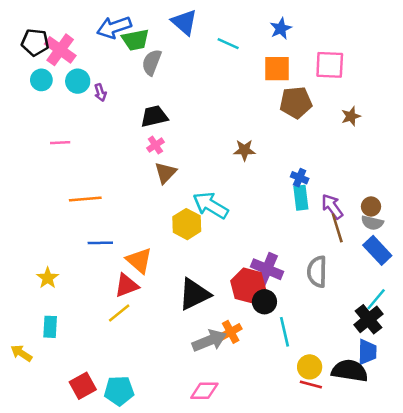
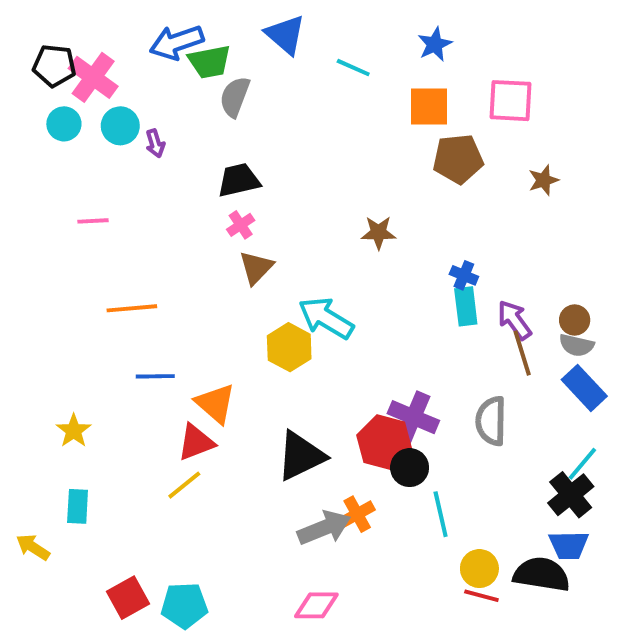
blue trapezoid: (367, 352) -> (569, 545), turned 88

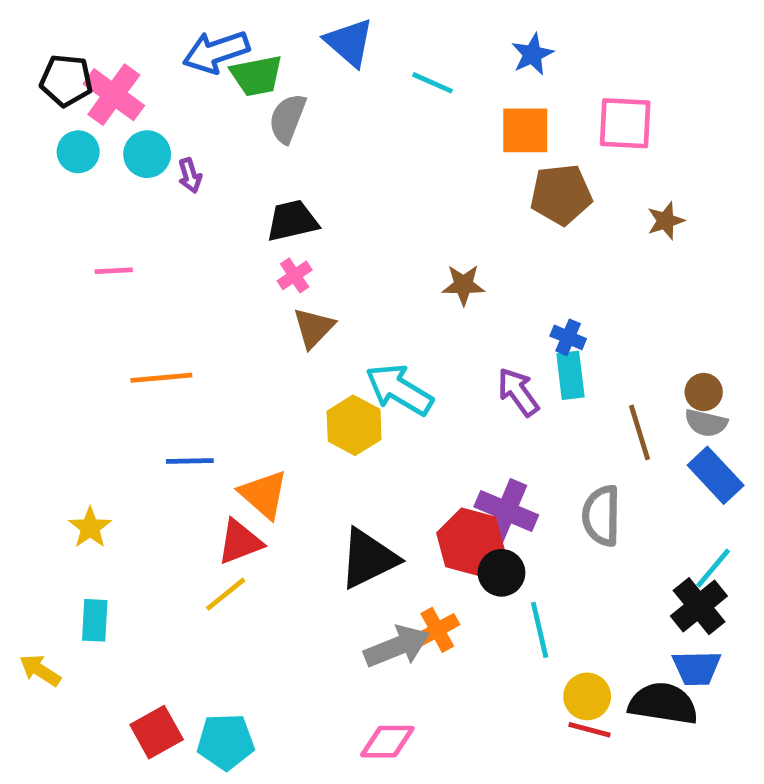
purple arrow: (514, 320) -> (518, 392), moved

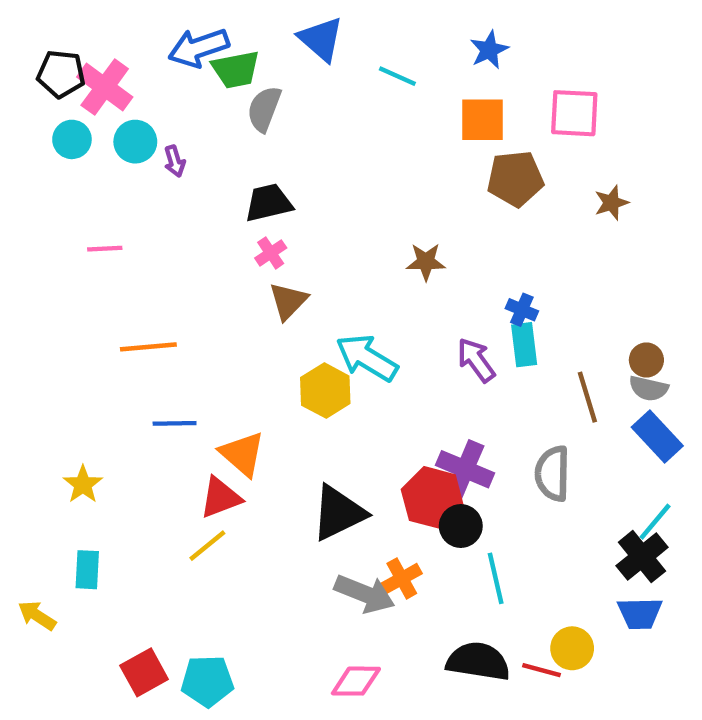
gray arrow: (397, 646) -> (365, 594), turned 44
yellow circle: (587, 696) -> (572, 648), moved
black semicircle: (663, 704) -> (478, 661), moved

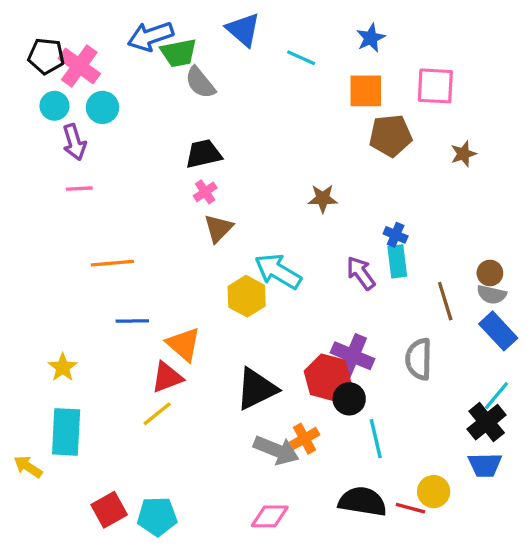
gray semicircle: (264, 109) -> (200, 83), turned -60
purple arrow: (175, 161) -> (74, 142), moved, size x1.5
cyan rectangle: (87, 570) -> (66, 432), size x1.6

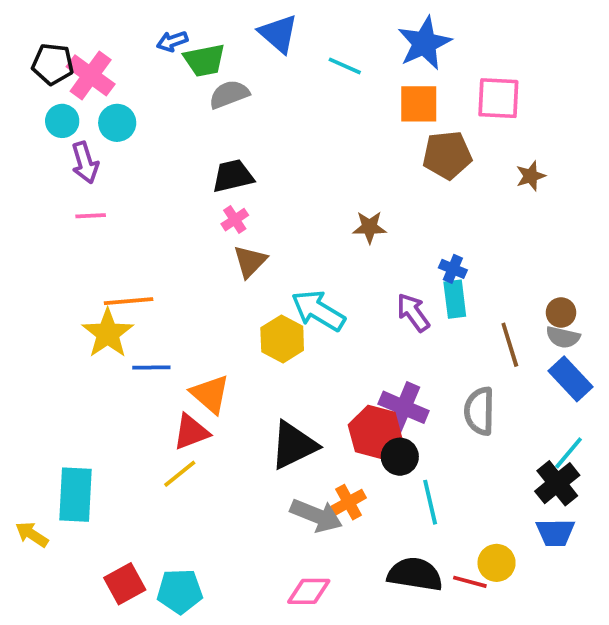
blue arrow: (150, 36) -> (172, 41), size x0.6
blue star: (371, 38) -> (424, 43), size x1.6
gray semicircle: (200, 83) -> (229, 94), turned 108
yellow star: (63, 367) -> (108, 333), moved, size x1.5

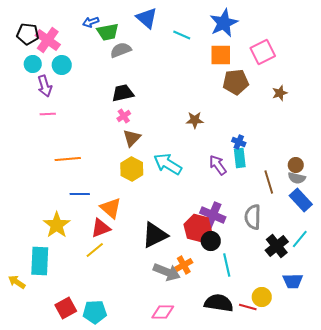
pink square: (498, 98) -> (263, 52), turned -30
yellow star: (108, 333) -> (57, 225), moved
yellow hexagon: (282, 339) -> (132, 169), moved
black cross: (557, 483) -> (277, 246), moved

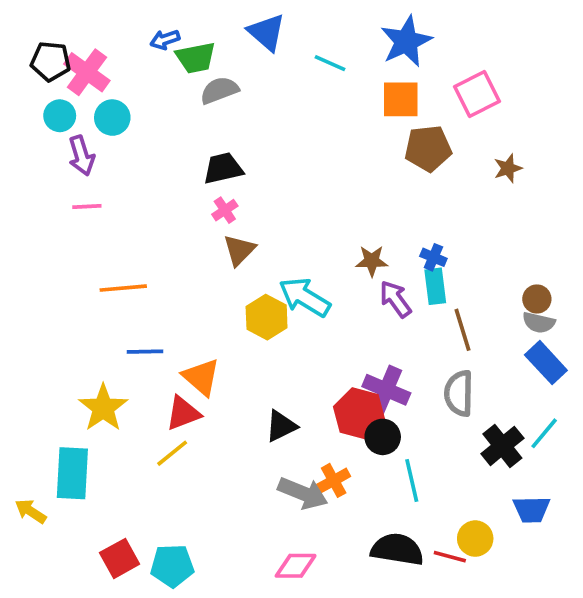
brown star: (195, 120) -> (372, 261), moved
yellow hexagon: (132, 169) -> (267, 317), moved
brown line: (269, 182) -> (462, 330), moved
black triangle: (155, 235) -> (281, 426), size x0.7

